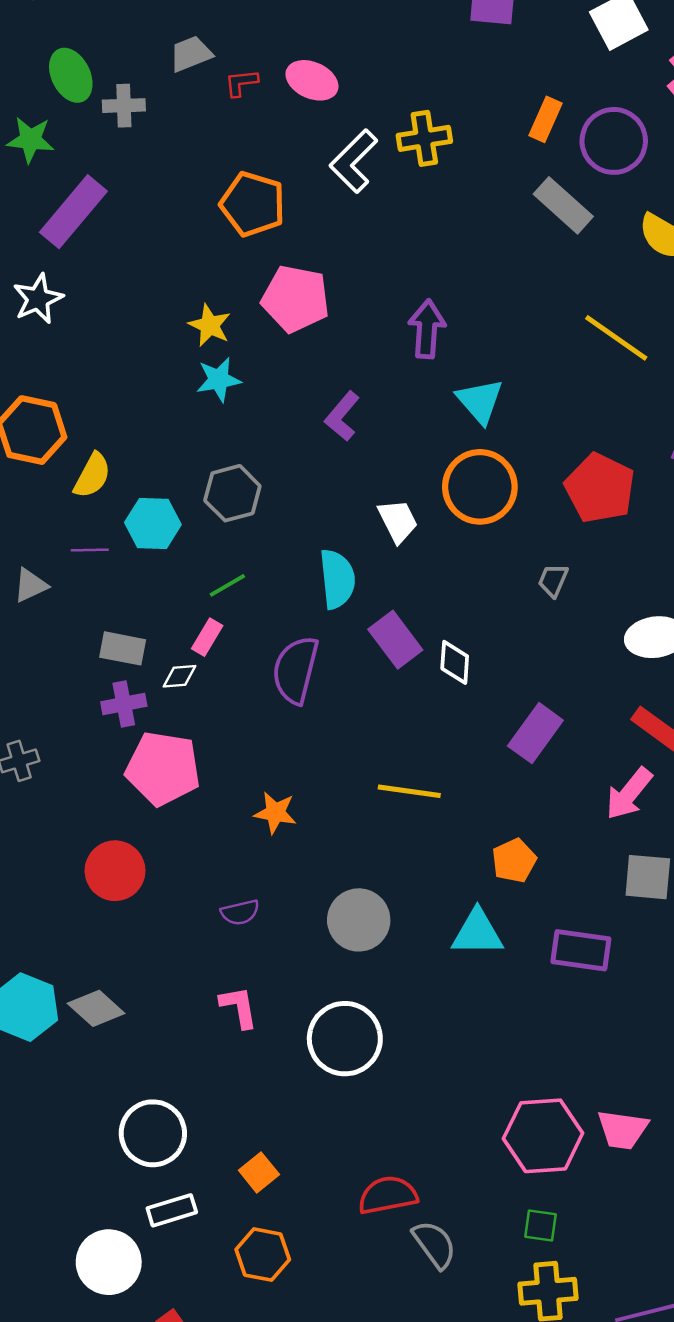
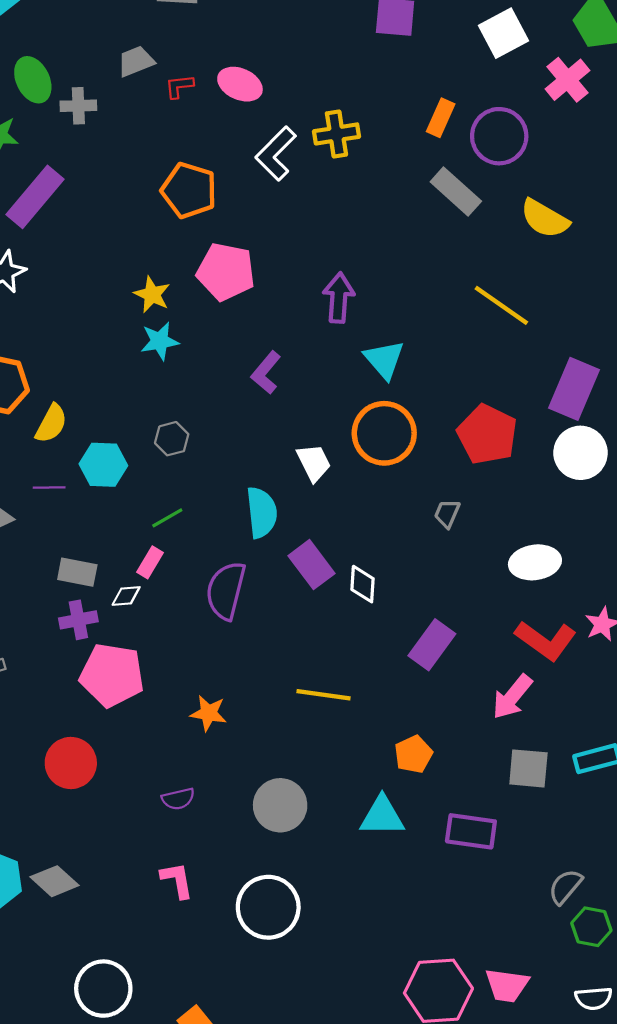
gray hexagon: (232, 493) -> (172, 439), size x0.7

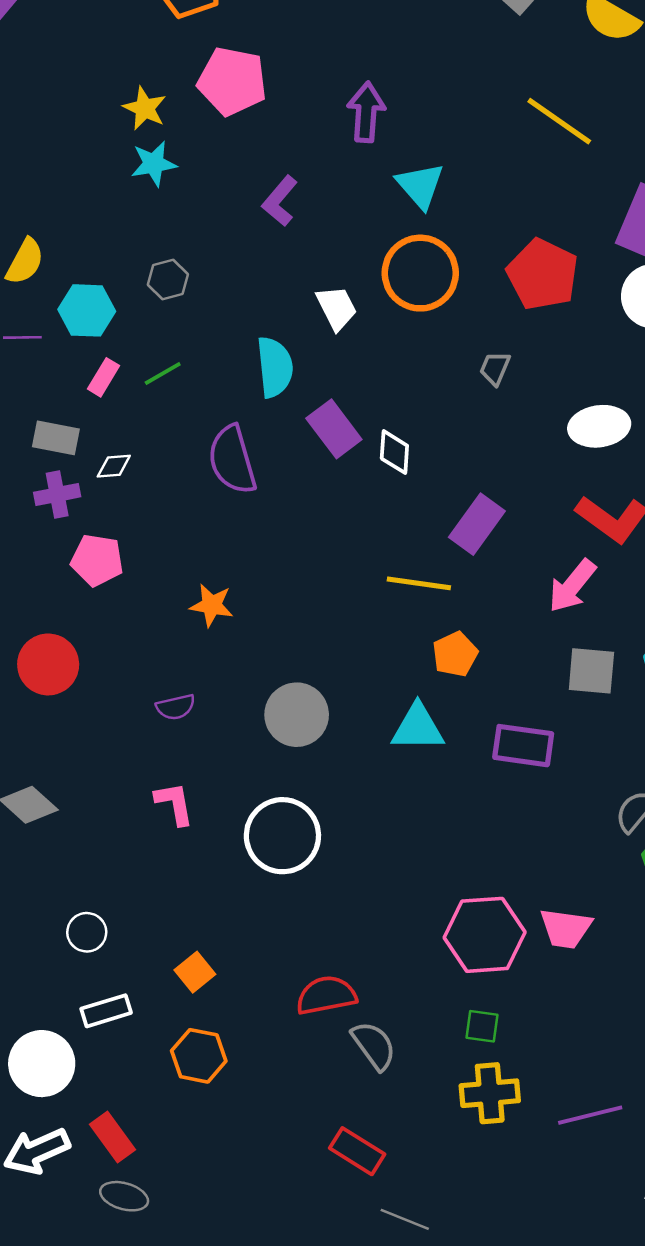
pink rectangle: (150, 562) -> (103, 377), moved
purple semicircle: (226, 591) -> (232, 460), turned -30
pink pentagon: (112, 675) -> (97, 560), size x0.7
yellow line: (323, 695) -> (419, 583), moved
white circle: (103, 989) -> (87, 932), size x0.6

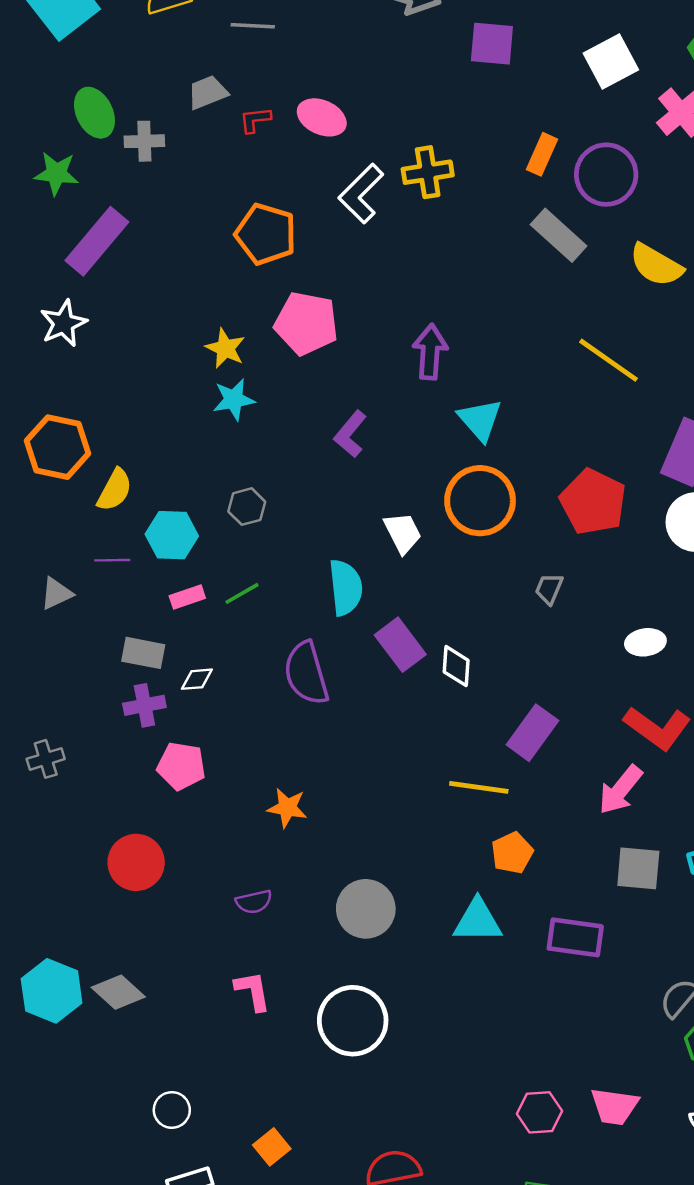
pink rectangle: (103, 377) -> (187, 597), turned 40
white ellipse: (599, 426) -> (645, 642), size x0.7
pink hexagon: (485, 935) -> (540, 1112), size x0.6

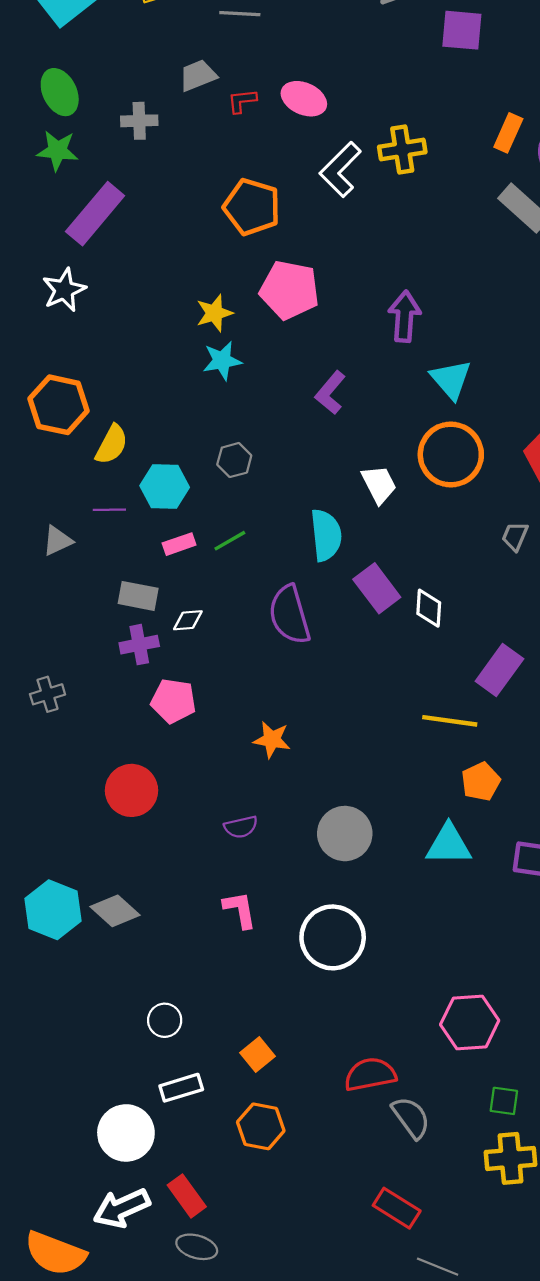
green ellipse: (94, 113) -> (60, 92), moved
yellow star: (225, 348) -> (214, 313), turned 30
pink hexagon: (540, 1112) -> (470, 1022), moved, size x1.4

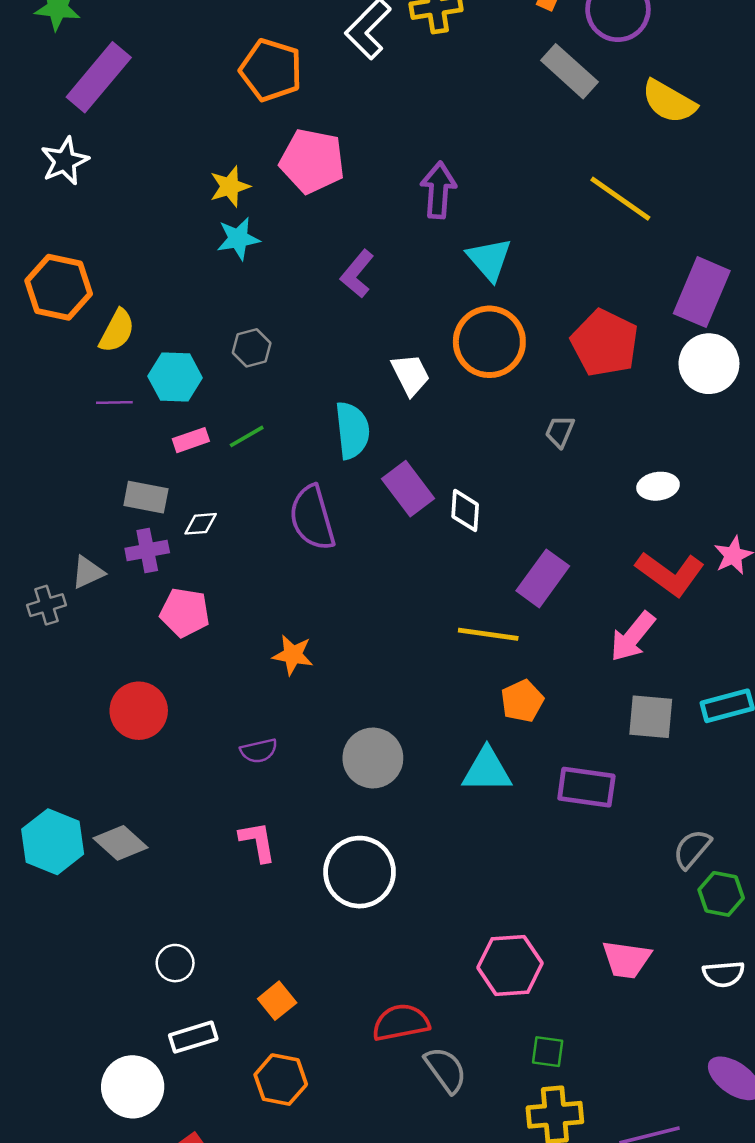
gray triangle: (57, 541) -> (88, 572), moved

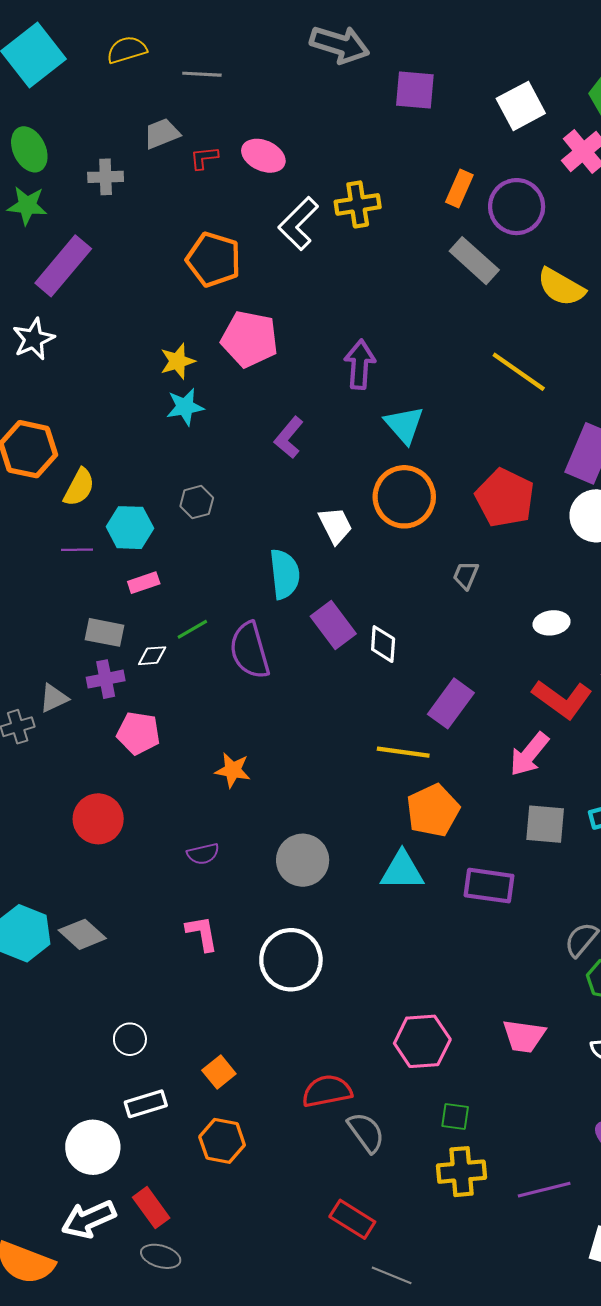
green line: (247, 436) -> (192, 629), moved
orange pentagon: (522, 701) -> (433, 810), size x1.4

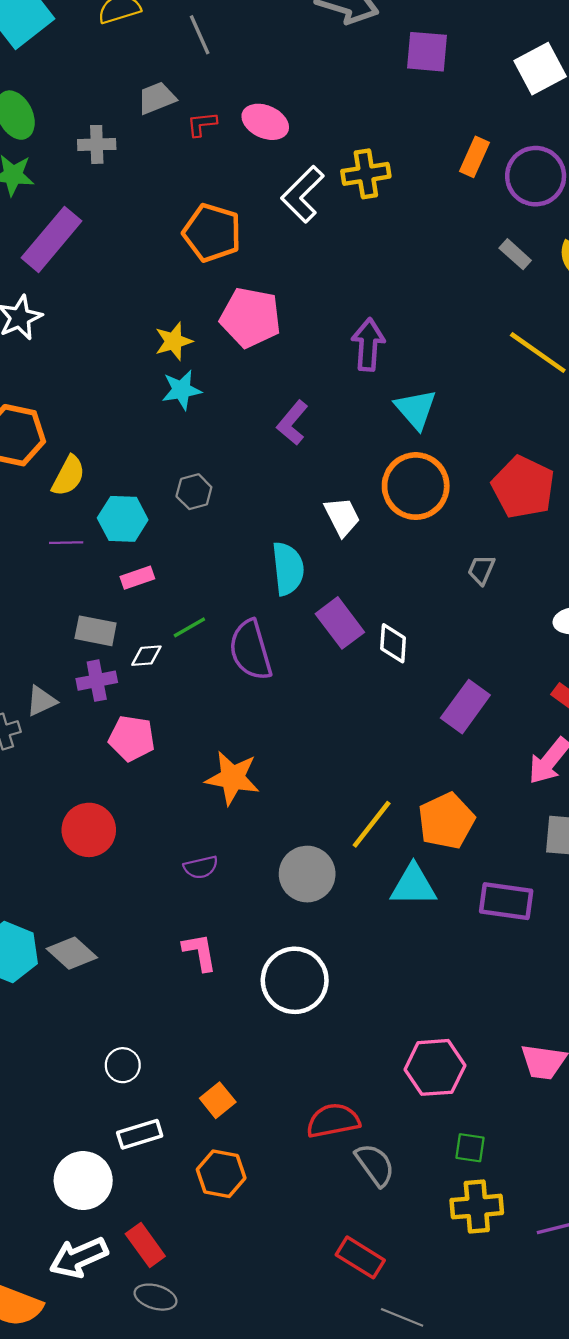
gray line: (202, 74) -> (200, 35), turned 63
gray rectangle: (474, 261) -> (515, 254), moved, size x0.6
yellow line: (403, 752) -> (372, 824), moved, turned -60
orange star: (233, 770) -> (232, 778), size x1.4

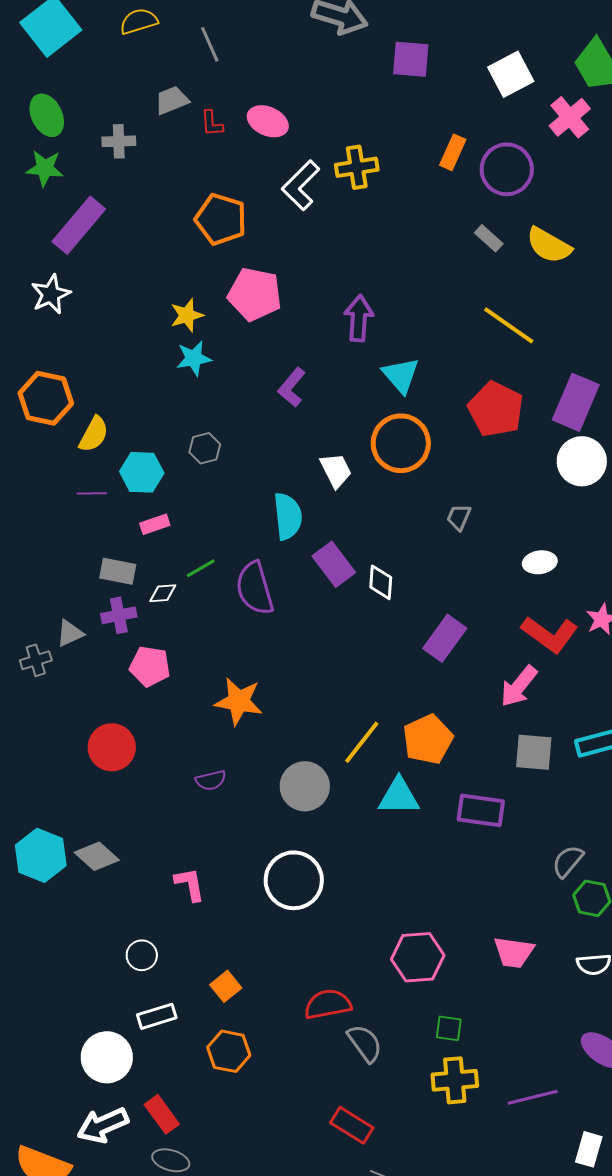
red L-shape: (202, 124) -> (212, 123), turned -88
red pentagon: (523, 487) -> (496, 409), moved
pink L-shape: (200, 952) -> (190, 884), moved

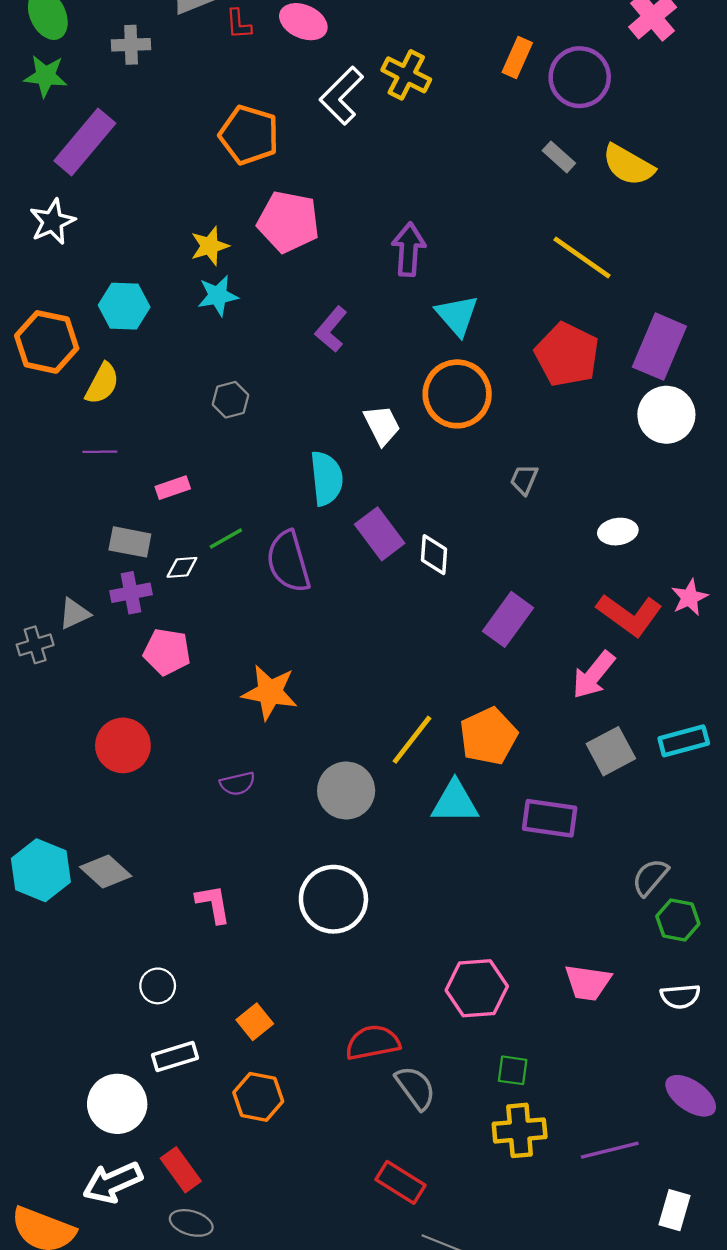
yellow cross: (357, 167) -> (406, 75), turned 36
cyan hexagon: (142, 472) -> (124, 306), moved
gray square: (534, 752) -> (611, 751), turned -33

